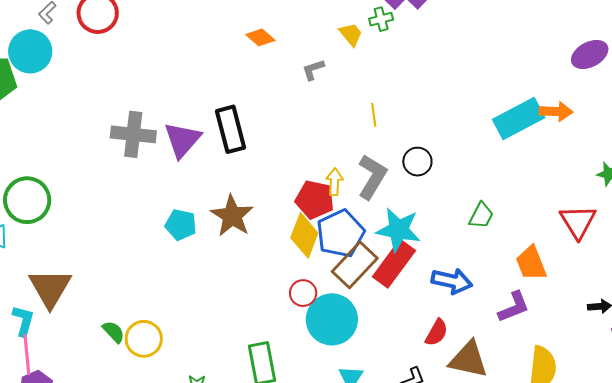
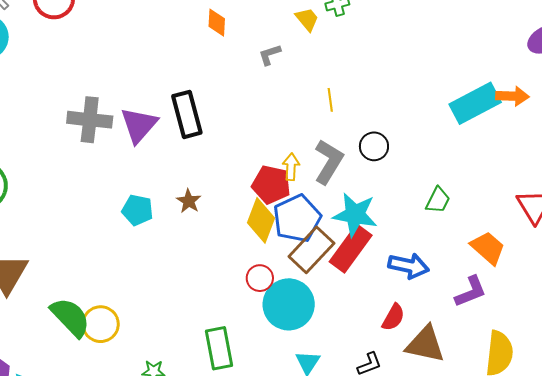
orange diamond: (260, 37) -> (217, 23), turned 52
brown star: (232, 216) -> (189, 201), size x0.6
orange trapezoid: (531, 263) -> (488, 248), turned 153
green semicircle: (114, 332) -> (70, 317), size x1.8

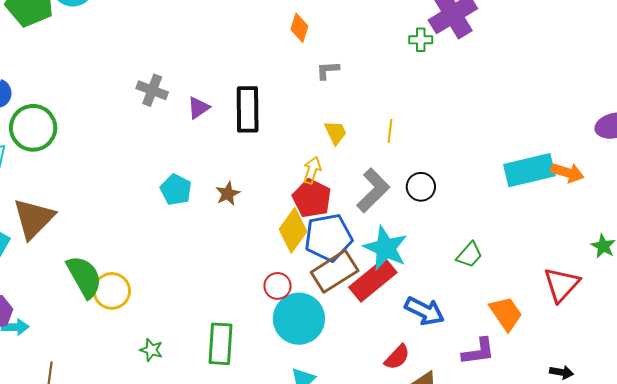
yellow trapezoid: (307, 19) -> (336, 133), moved
gray L-shape: (270, 55) -> (328, 70), moved
gray cross: (90, 120) -> (152, 90), size x0.7
purple triangle: (139, 125) -> (198, 108), size x0.6
yellow arrow: (291, 167) -> (312, 170), moved

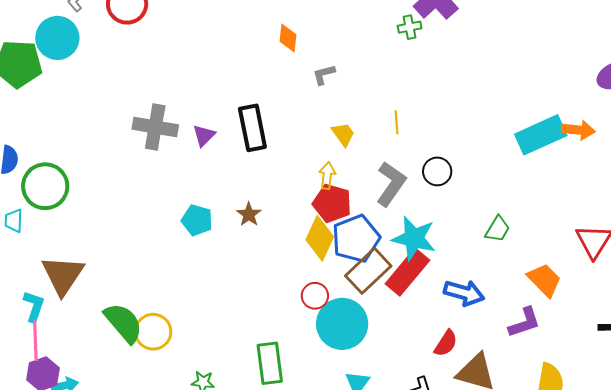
gray cross: (152, 90) -> (155, 127), size x1.4

